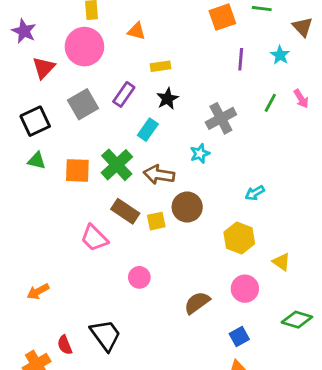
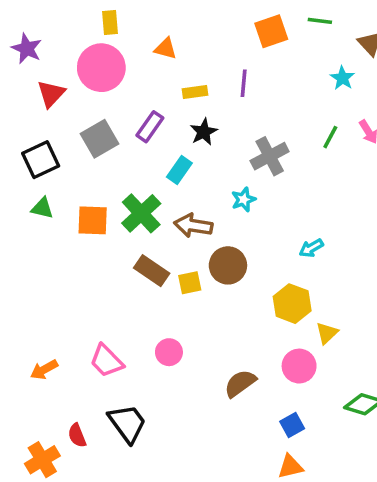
purple line: (241, 59) -> (244, 83), moved
pink trapezoid: (94, 238) -> (107, 361), moved
yellow triangle: (281, 262) -> (327, 333), moved, turned 42

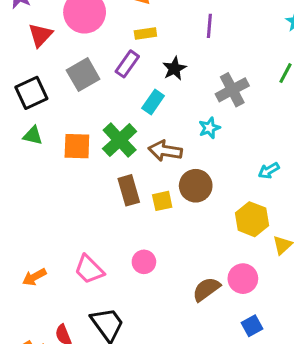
yellow rectangle: (195, 92) -> (145, 34), moved
brown rectangle: (152, 271) -> (129, 190), turned 40
pink circle: (299, 366) -> (243, 279), moved

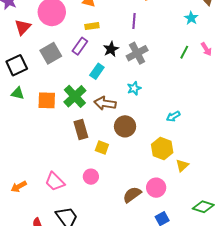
gray cross: (232, 90) -> (137, 53), moved
yellow square: (162, 201) -> (102, 147), moved, turned 32

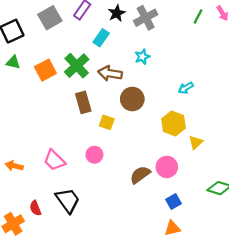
orange square: (47, 100) -> (45, 70), turned -30
orange arrow: (19, 187) -> (14, 166), turned 42

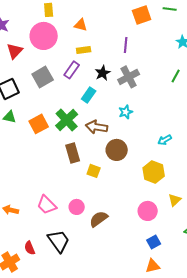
yellow triangle: (196, 142) -> (175, 200), moved
pink circle: (94, 155) -> (77, 207), moved
brown semicircle: (140, 175) -> (99, 219), moved

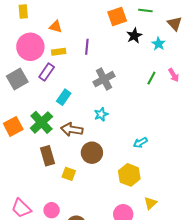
pink circle: (44, 36) -> (30, 47), moved
purple line: (126, 45) -> (87, 47), moved
black star: (103, 73) -> (134, 36), moved

